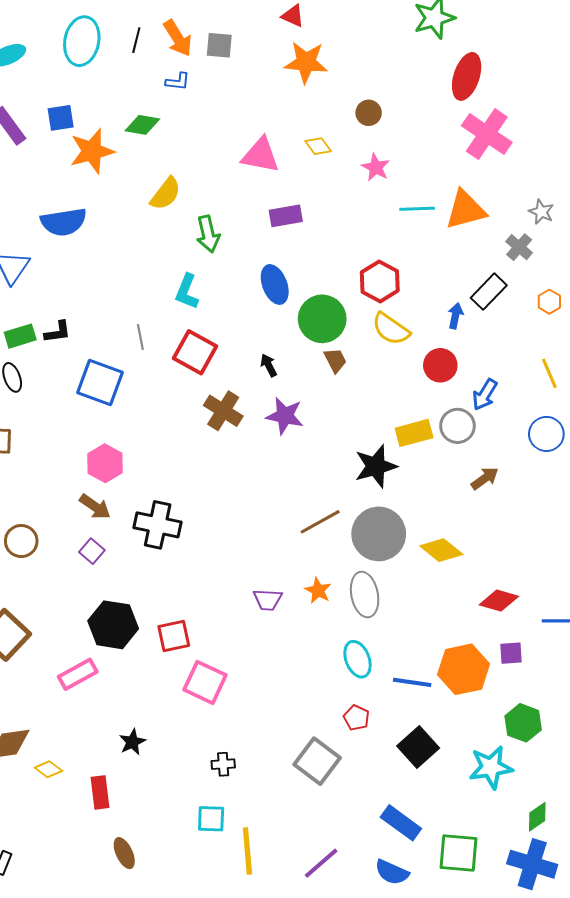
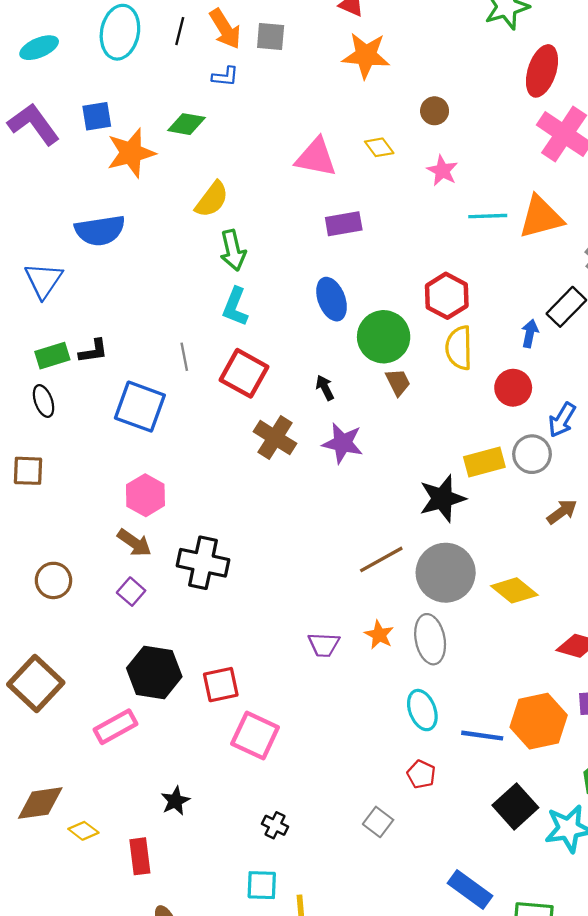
green arrow: (208, 234) -> (233, 250), moved
yellow semicircle: (391, 329) -> (459, 348), turned 54
black square: (418, 747) -> (515, 806), moved
gray square: (317, 761) -> (378, 822), size x0.6
black cross: (223, 764) -> (275, 825), turned 30

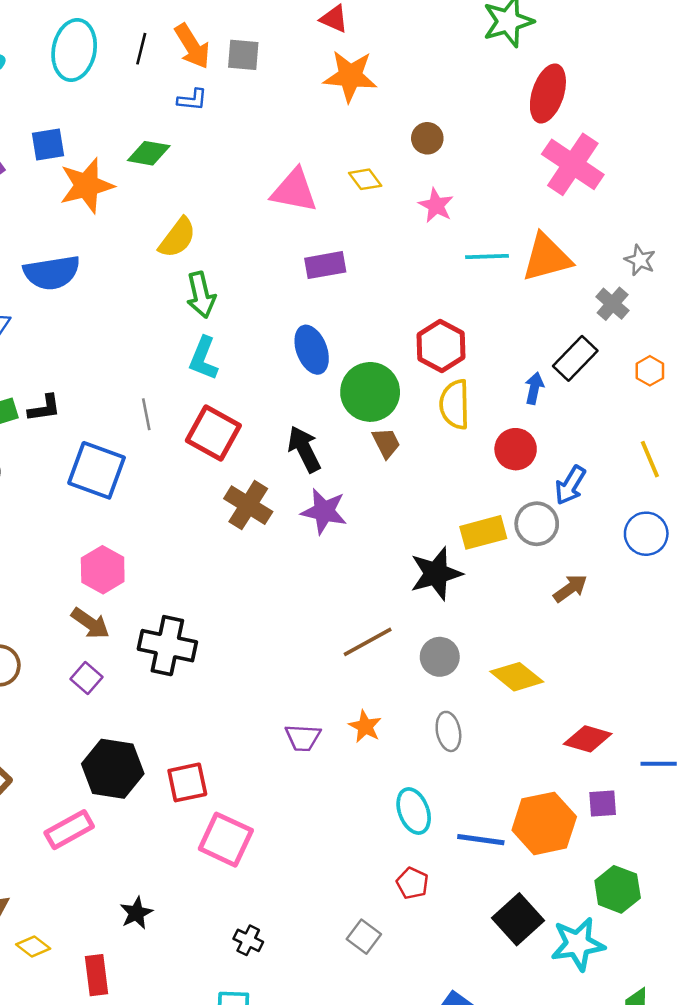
black arrow: (325, 388) -> (304, 449), size x1.6
gray circle: (446, 573) -> (440, 657), size x0.6
gray ellipse: (430, 639) -> (448, 731), moved, size x0.7

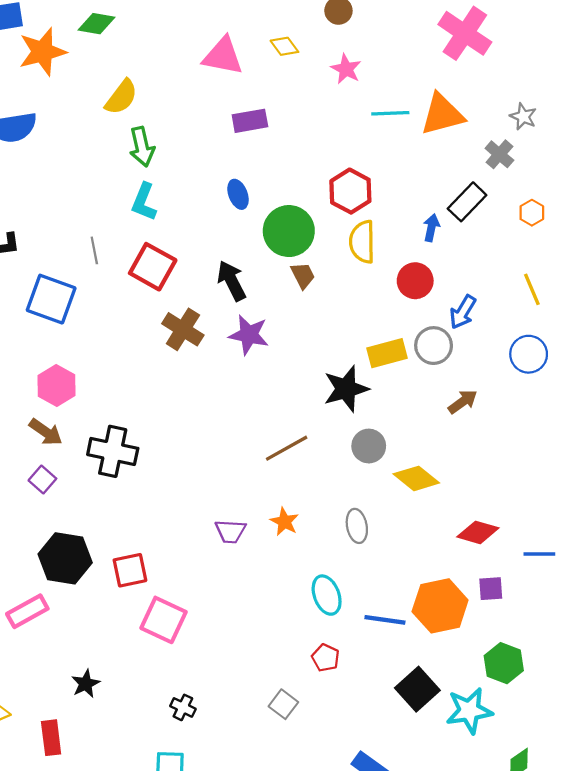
blue ellipse: (312, 350) -> (238, 194), size x0.7
gray circle: (440, 657) -> (369, 446), moved

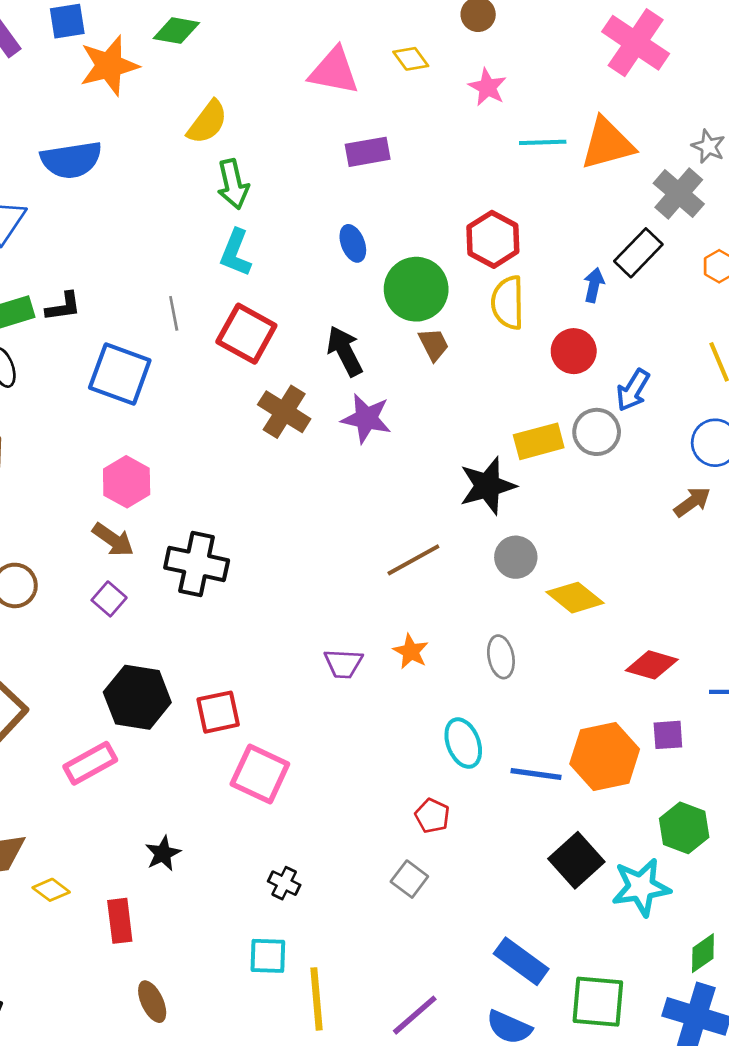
gray cross: (499, 154) -> (679, 194), size x1.4
brown arrow: (463, 402) -> (692, 502), moved
red pentagon: (326, 658) -> (432, 816), moved

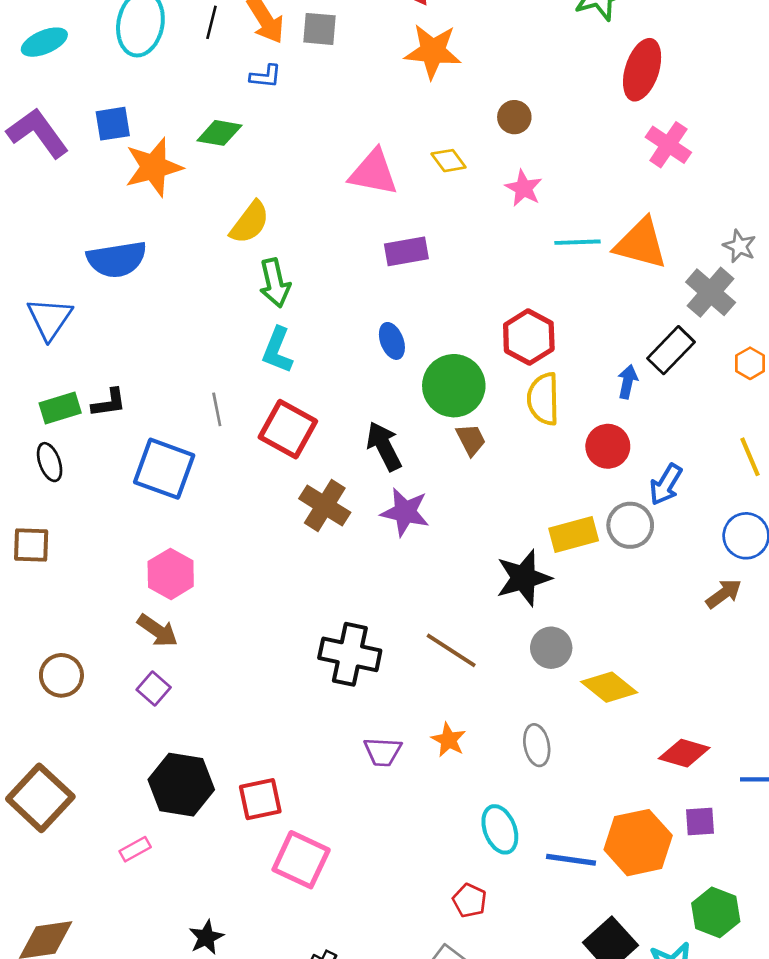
pink cross: (636, 43) -> (668, 145), size x0.7
orange triangle: (607, 144) -> (641, 244), turned 30
brown line: (413, 560) -> (451, 650), turned 62
black cross: (197, 564) -> (350, 654), moved
pink rectangle: (90, 763) -> (135, 849), size x0.6

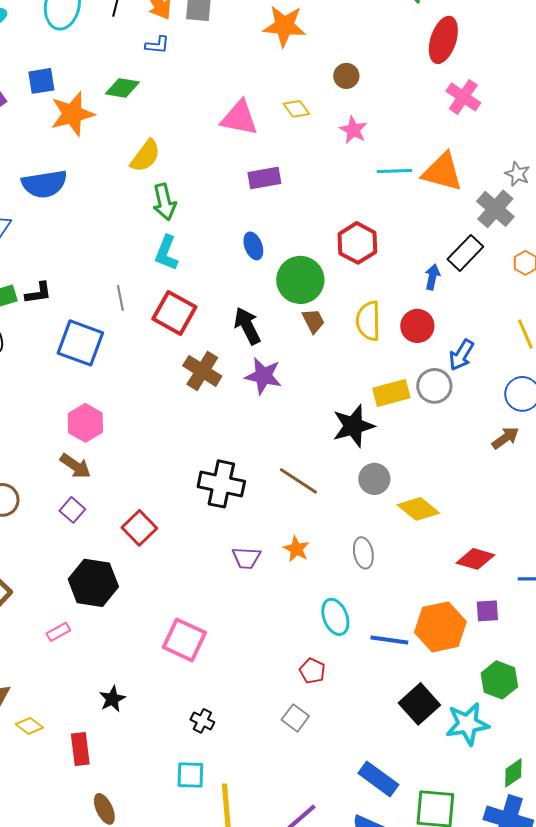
yellow semicircle: (543, 399) -> (368, 321), moved
red square: (260, 799) -> (139, 528), moved, turned -32

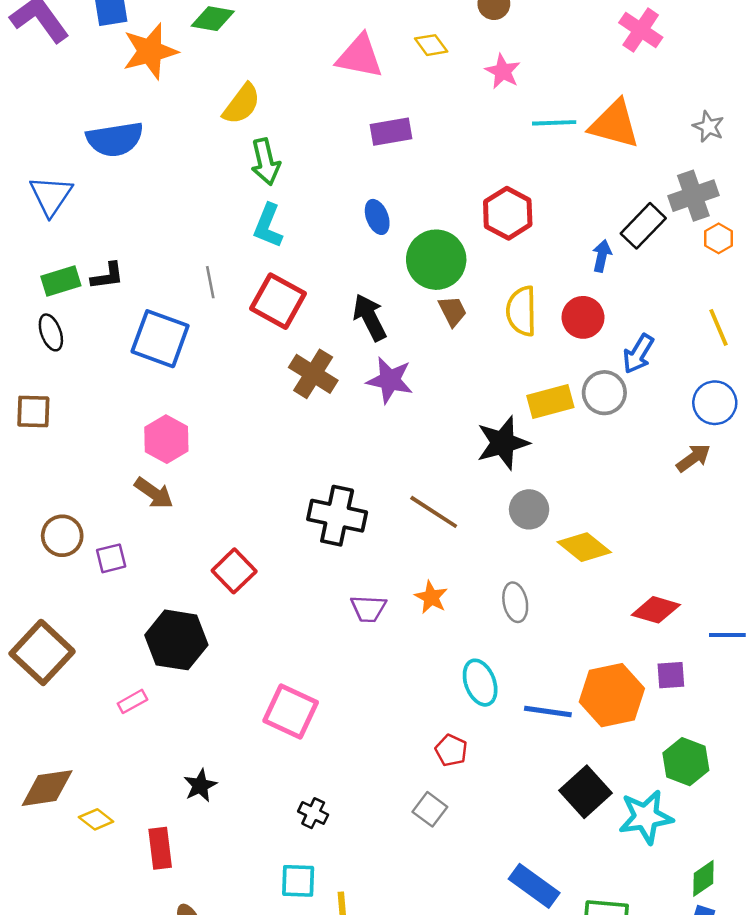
gray cross: (495, 209) -> (693, 196), moved, turned 30
purple square: (72, 510) -> (111, 558), moved, turned 35

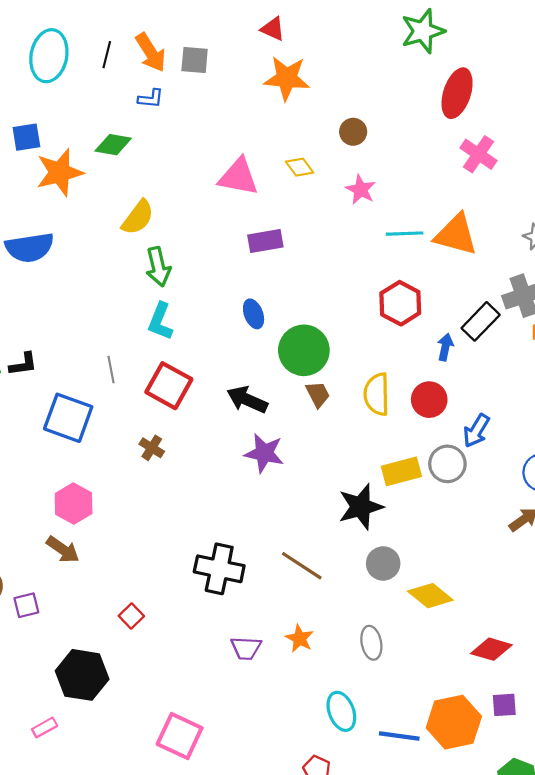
red hexagon: (508, 213) -> (400, 303), moved
black arrow: (370, 317) -> (247, 400), turned -39
brown cross: (313, 374) -> (152, 448), moved, size x0.6
red square: (234, 571) -> (131, 616), size x0.7

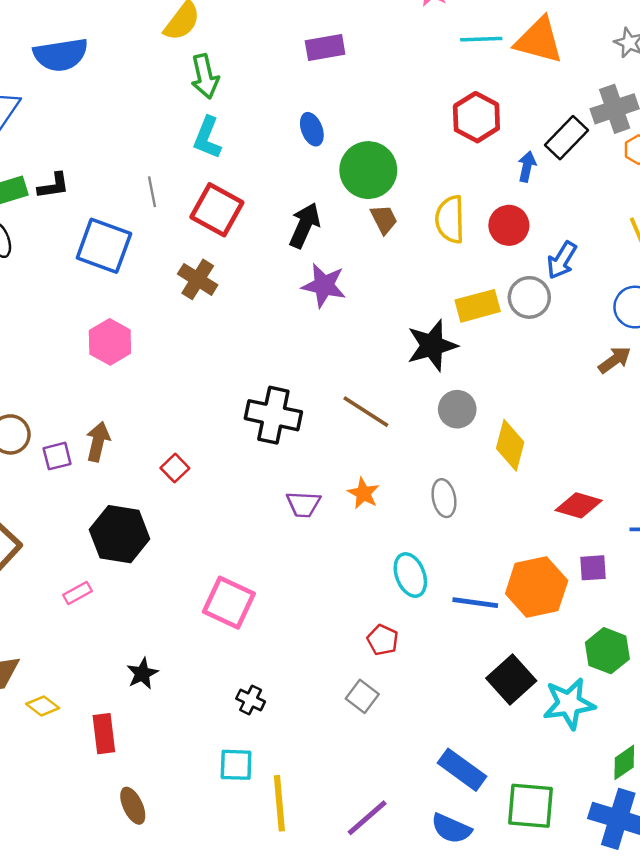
black arrow: (247, 400) -> (305, 225), turned 90
brown cross: (152, 448) -> (198, 279), size x1.4
brown arrow: (63, 550) -> (98, 442), moved, turned -112
yellow diamond: (430, 596) -> (510, 445), turned 66

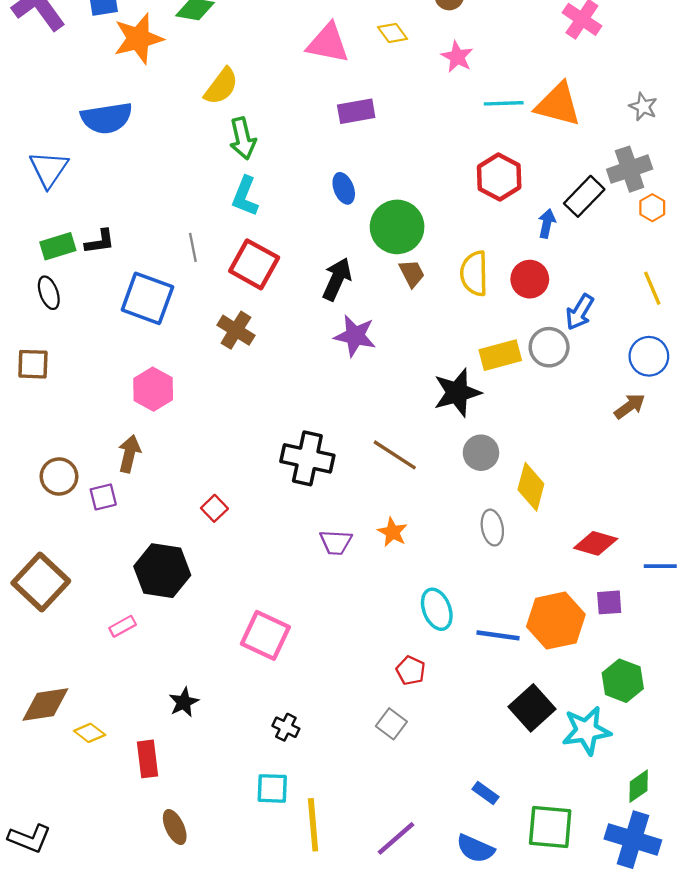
brown arrow: (98, 442) -> (129, 454), moved
gray ellipse: (444, 498) -> (492, 528), moved
blue rectangle: (462, 770) -> (486, 793), size x0.6

